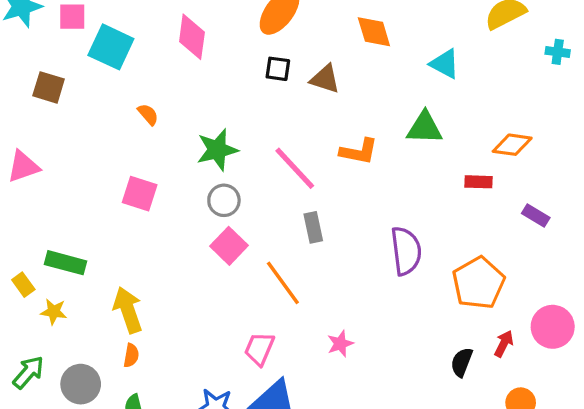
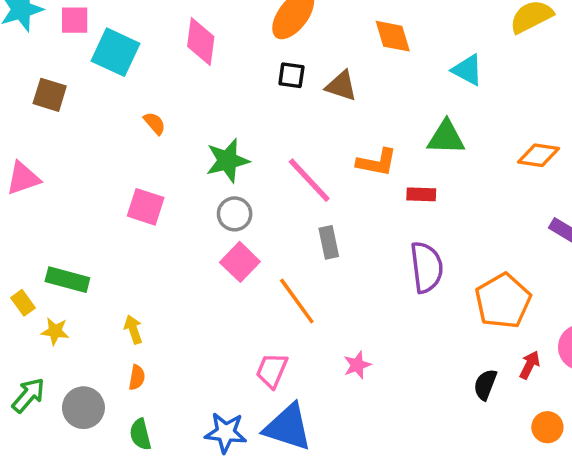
red rectangle: (478, 182) -> (421, 194), moved
yellow arrow: (128, 310) -> (133, 329), size x0.6

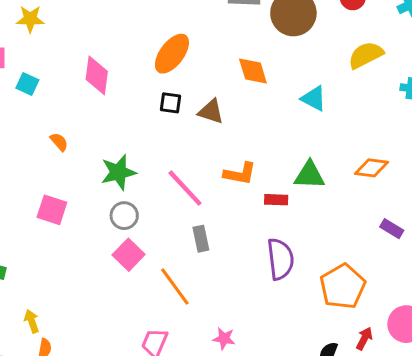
cyan square: (115, 52) -> (27, 84), size x0.6
green triangle: (446, 137) -> (309, 175), moved
yellow arrow: (133, 329) -> (32, 321), moved
pink star: (357, 365) -> (224, 339), turned 30

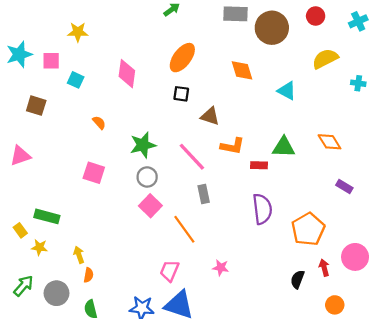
brown triangle: (211, 111) -> (210, 116), moved
orange diamond: (372, 168) -> (329, 142), turned 50
red arrow: (364, 339) -> (324, 268), turned -42

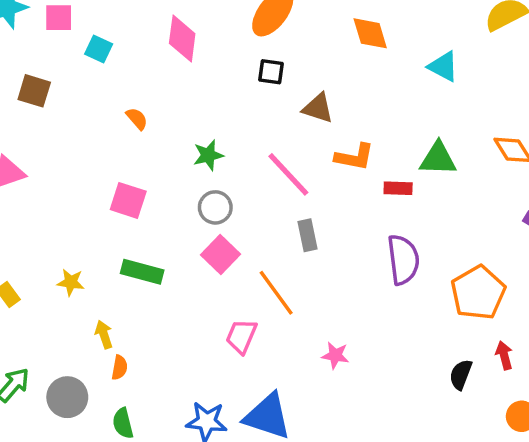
green star: (143, 145) -> (208, 155), size x0.7
green rectangle: (47, 216) -> (142, 272), moved
yellow star: (39, 247) -> (71, 282), moved
pink trapezoid: (170, 271) -> (241, 336), moved

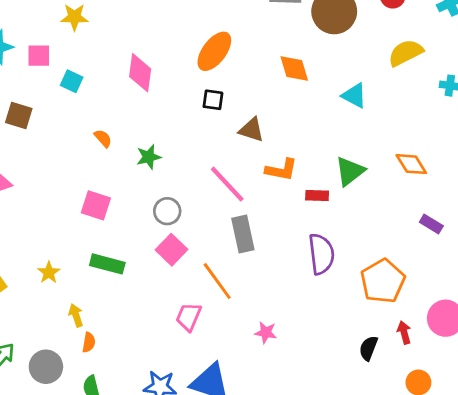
green star: (208, 155) -> (149, 157), moved
green triangle: (438, 159) -> (350, 171), turned -40
gray rectangle: (308, 235) -> (243, 234), size x1.4
yellow star: (71, 282) -> (49, 273), turned 30

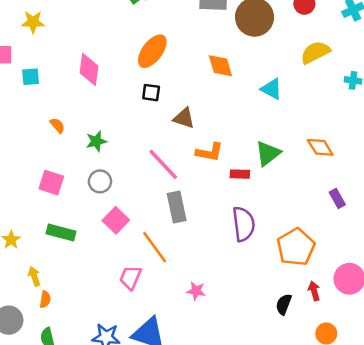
cyan square: (72, 81) -> (31, 77), turned -30
gray circle: (167, 211) -> (100, 181), moved
purple rectangle: (431, 224) -> (337, 198), turned 30

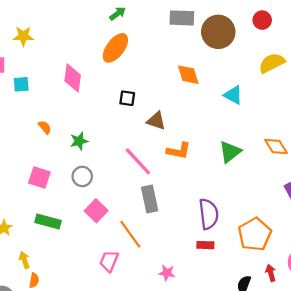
orange ellipse: (152, 51) -> (115, 48), moved
red rectangle: (240, 174) -> (205, 245), moved

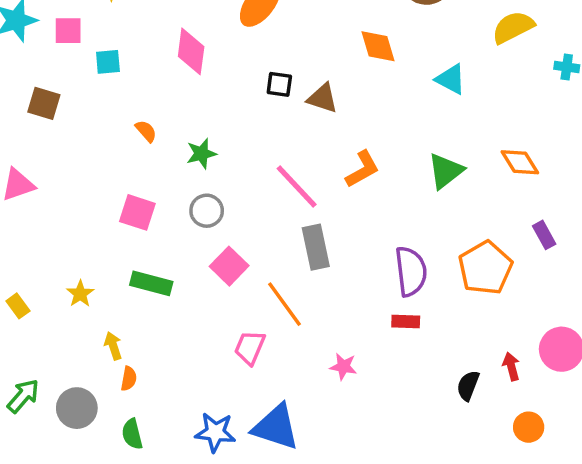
brown triangle: (156, 121) -> (323, 98), moved
orange L-shape: (179, 151) -> (362, 169), turned -40
orange pentagon: (255, 234) -> (485, 268), moved

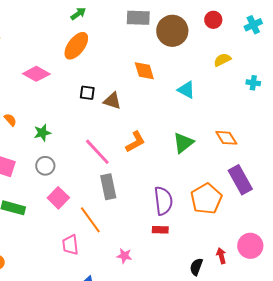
yellow semicircle: (513, 27) -> (222, 60), size x0.7
pink diamond: (191, 51) -> (36, 74), turned -68
purple rectangle: (544, 235) -> (240, 180), size x1.8
pink trapezoid: (250, 347) -> (70, 245), turned -30

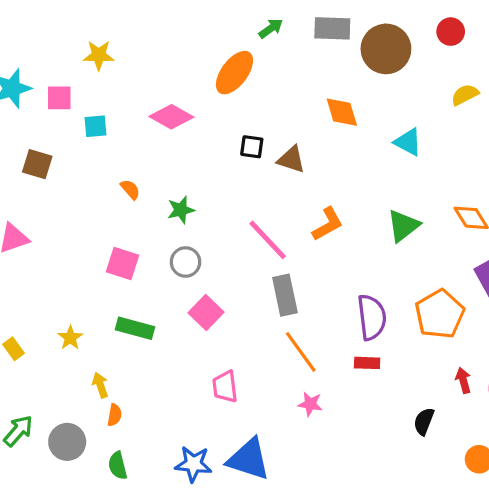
green arrow: (78, 14) -> (271, 28), moved
orange line: (90, 220) -> (301, 352), moved
red arrow: (221, 256) -> (463, 380), moved

